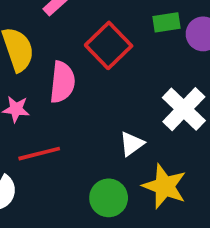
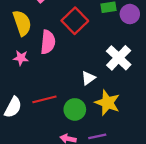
red line: (39, 154) -> (44, 99), moved

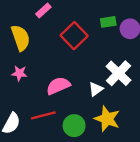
pink semicircle: (48, 42) -> (58, 86), moved, turned -120
white triangle: (88, 78) -> (96, 89), moved

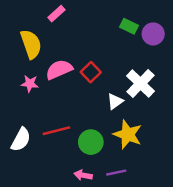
green rectangle: (108, 22) -> (129, 26), turned 35
red square: (74, 36) -> (91, 72), moved, size x0.7
pink semicircle: (58, 86) -> (59, 70), moved

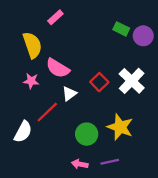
pink semicircle: (59, 70) -> (58, 68), turned -125
red square: (91, 72) -> (99, 82), moved
white triangle: (115, 101) -> (69, 94), moved
red line: (56, 131) -> (47, 112), moved, turned -30

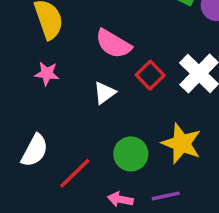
pink semicircle: (58, 68) -> (113, 44), moved
red line: (47, 112) -> (75, 173), moved

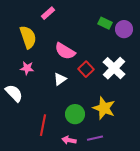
white semicircle: (35, 150) -> (14, 93), moved, turned -72
red line: (75, 173) -> (43, 125), turned -35

